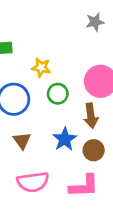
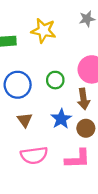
yellow star: (41, 67) -> (43, 31), moved, size x1.5

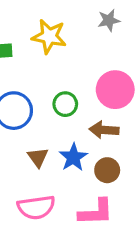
brown arrow: (84, 99) -> (104, 130), turned 102
brown triangle: (25, 120) -> (38, 157), moved

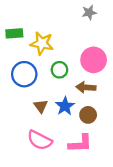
yellow star: (49, 36) -> (42, 43), moved
pink semicircle: (36, 207) -> (40, 140), turned 35

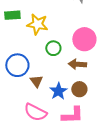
blue circle: (24, 74) -> (17, 65), moved
blue star: (65, 106) -> (58, 91), moved

